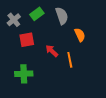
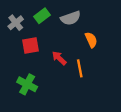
gray semicircle: (62, 16) -> (71, 18), turned 90
green cross: (24, 74) -> (27, 84), turned 30

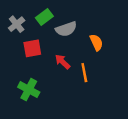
gray semicircle: (71, 18) -> (66, 29), moved

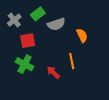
red arrow: (63, 62) -> (53, 72), moved
green cross: (29, 90) -> (25, 64), moved

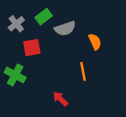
green cross: (25, 64) -> (15, 75), moved
red arrow: (53, 72) -> (60, 99), moved

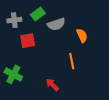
gray cross: (16, 24) -> (14, 20), turned 32
green cross: (15, 75) -> (13, 74), moved

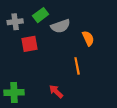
green cross: (13, 74) -> (14, 93), moved, turned -30

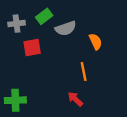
red arrow: (56, 91) -> (75, 99), moved

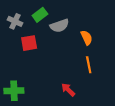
gray cross: (17, 24) -> (15, 21), turned 32
orange line: (84, 71) -> (89, 65), moved

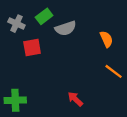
orange semicircle: (87, 38) -> (106, 39), moved
orange line: (89, 65) -> (114, 71), moved, turned -42

